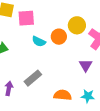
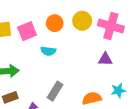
orange circle: (59, 37) -> (55, 23), moved
purple triangle: (86, 65) -> (105, 59), turned -40

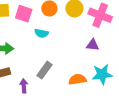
pink square: (27, 31) -> (24, 14), turned 36
cyan star: (118, 90) -> (102, 74), size x1.5

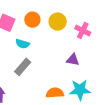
pink cross: (100, 15) -> (83, 30), size x0.7
gray rectangle: (45, 70) -> (23, 67), moved

